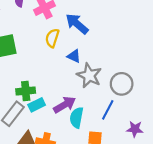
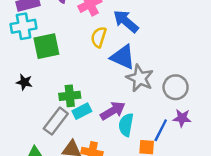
blue triangle: (74, 56) -> (123, 57), size x1.6
blue line: (108, 110) -> (161, 130), moved
purple star: (135, 129) -> (182, 118), moved

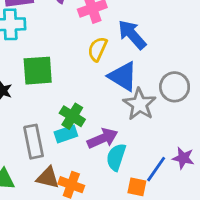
green square: (46, 46) -> (38, 71), moved
gray circle: (176, 87) -> (175, 87), moved
green cross: (70, 96) -> (72, 116), moved, turned 30
gray rectangle: (56, 121) -> (34, 142), turned -56

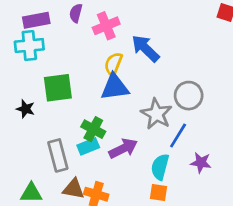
blue triangle: (123, 76) -> (115, 87), moved, turned -36
cyan semicircle: (116, 157) -> (160, 167), moved
blue line: (156, 169) -> (178, 136), moved

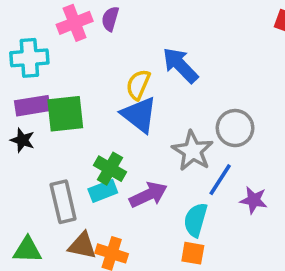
purple semicircle: (76, 13) -> (110, 19), moved
purple rectangle: (36, 20) -> (32, 106), moved
pink cross: (106, 26) -> (75, 23), moved
blue triangle: (115, 87) -> (139, 115), turned 44
purple star: (201, 163) -> (254, 200), moved

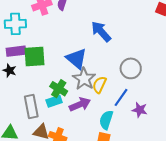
yellow semicircle: (138, 85) -> (99, 85), moved
gray star: (193, 151) -> (84, 79), moved

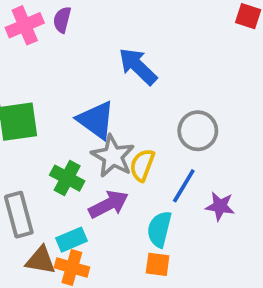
cyan rectangle: (54, 101) -> (71, 240), moved

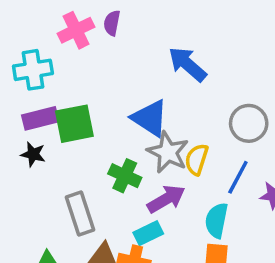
cyan rectangle: (71, 240) -> (148, 233), moved

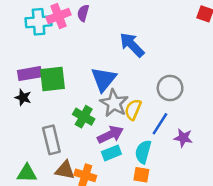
cyan cross: (33, 70) -> (39, 22), moved
blue triangle: (150, 118) -> (104, 79), turned 32
cyan rectangle: (148, 233) -> (111, 153), moved

